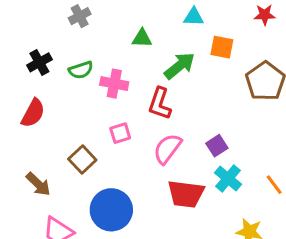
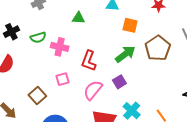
green arrow: (180, 66) -> (125, 54), moved
purple square: (217, 146) -> (119, 82), moved

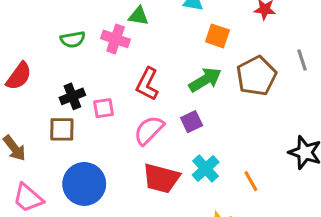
black cross: (11, 32) -> (72, 96), moved
pink cross: (60, 47) -> (116, 39), moved
brown square: (37, 96) -> (62, 129), turned 36

